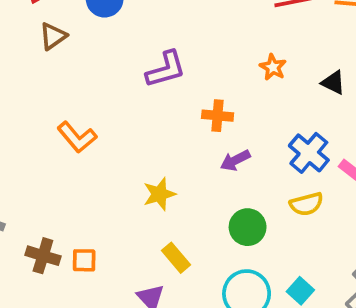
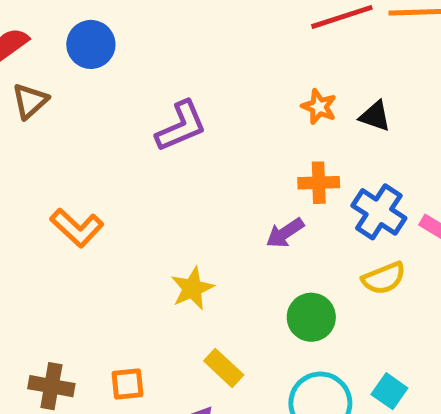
black triangle: (333, 83) -> (375, 116), moved
orange cross: (218, 116) -> (319, 183), moved
orange square: (84, 260) -> (127, 384), moved

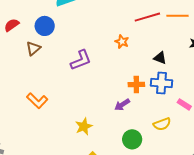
brown triangle: (30, 101) -> (33, 48), moved
orange star: (319, 107) -> (122, 42), moved
blue cross: (379, 212) -> (161, 83), moved, turned -30

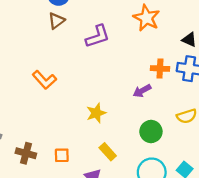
orange star: (122, 42) -> (146, 18), size x1.6
brown triangle: (33, 48) -> (56, 21), moved

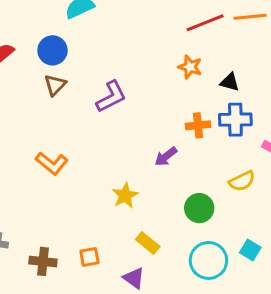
orange star: (146, 18) -> (190, 67), moved, size x0.7
purple arrow: (142, 91) -> (166, 157), moved

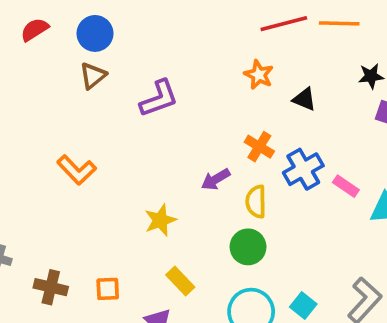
blue cross: (235, 120) -> (303, 169), moved, turned -36
orange cross: (198, 125) -> (259, 147), turned 30
yellow semicircle: (242, 181) -> (256, 202), moved, turned 108

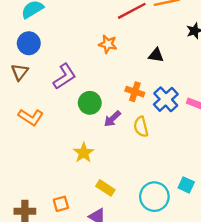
blue circle: (95, 33) -> (29, 43), moved
orange star: (259, 75) -> (108, 44), moved
orange L-shape: (77, 170) -> (31, 117), moved
green circle: (248, 247) -> (90, 103), moved

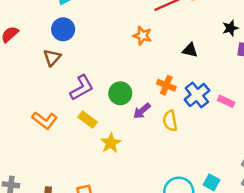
purple L-shape: (65, 76) -> (82, 88), moved
orange L-shape: (31, 117) -> (45, 120), moved
yellow rectangle: (105, 188) -> (88, 120), moved

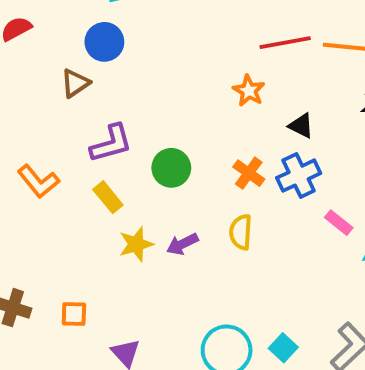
orange star: (142, 36) -> (249, 91), moved
blue cross: (197, 95) -> (299, 176), moved
purple arrow: (142, 111) -> (182, 244), moved

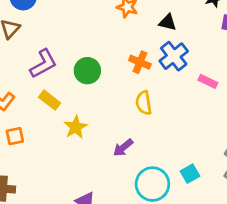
purple arrow: (182, 244) -> (123, 148), moved
orange square: (74, 314) -> (15, 136), moved
cyan square: (283, 348) -> (190, 174), turned 30

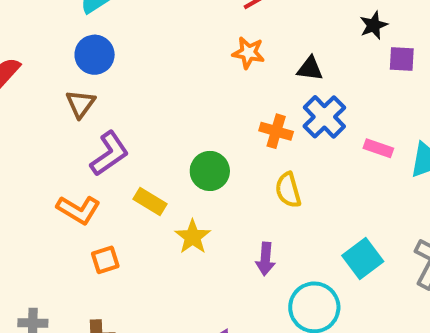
purple L-shape: (43, 64) -> (109, 154), moved
green circle: (87, 71) -> (210, 171), moved
purple arrow: (123, 148) -> (265, 259), turned -40
cyan square: (190, 174) -> (363, 258), moved, size x1.4

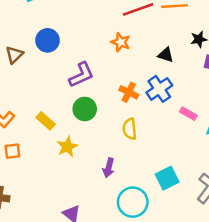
blue circle: (95, 55) -> (48, 40), moved
black triangle: (310, 69) -> (166, 55), moved
purple L-shape: (109, 154) -> (81, 75), moved

